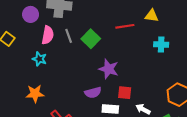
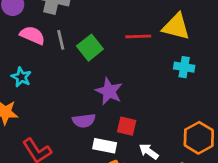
yellow triangle: (152, 16) -> (176, 27), size x1.5
pink semicircle: (48, 35) -> (32, 35), turned -84
cyan star: (39, 59) -> (21, 77), moved

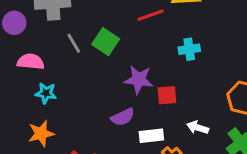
pink semicircle: (32, 35) -> (31, 62), moved
cyan cross: (184, 67) -> (189, 49), moved
red square: (127, 126) -> (167, 95), moved

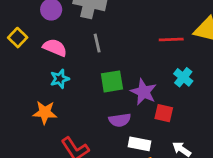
green square: (106, 42) -> (112, 81), moved, turned 30
cyan cross: (189, 49) -> (183, 77), moved, turned 30
cyan star: (46, 93) -> (60, 79), turned 30

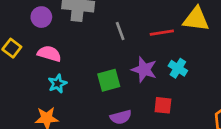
gray line: (97, 43) -> (120, 31), moved
purple star: (144, 92) -> (144, 70), moved

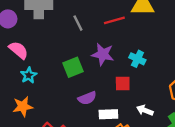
pink semicircle: (49, 54) -> (18, 50), turned 30
cyan cross: (178, 68) -> (137, 59), moved

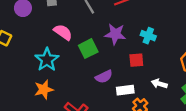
pink semicircle: (18, 50) -> (63, 32), moved
cyan star: (29, 75) -> (47, 60), size x1.5

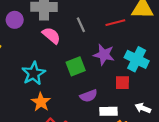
pink semicircle: (63, 32) -> (51, 35), moved
cyan cross: (148, 36) -> (137, 59), size x1.5
orange star: (44, 90) -> (41, 102), moved, turned -30

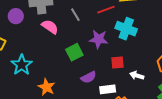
cyan cross: (137, 59) -> (126, 29), moved
cyan star: (34, 73) -> (22, 65), moved
white arrow: (143, 108) -> (137, 76), moved

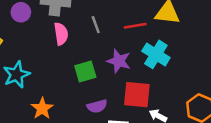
pink semicircle: (50, 27) -> (61, 34), turned 36
red square: (117, 62) -> (137, 95), size x1.6

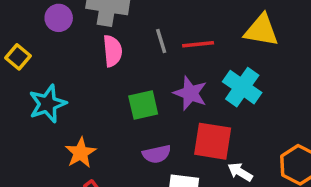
red line: (135, 26) -> (198, 44), moved

